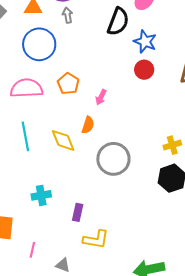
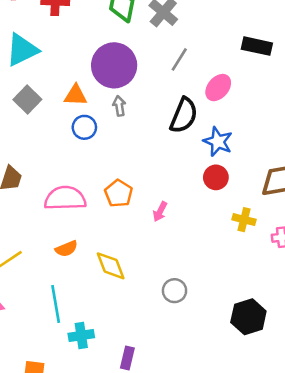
blue circle: (39, 44) -> (84, 127), moved, size x0.6
orange semicircle: (88, 125) -> (66, 249), moved, turned 48
cyan line: (25, 136) -> (56, 304), moved
yellow cross: (172, 145) -> (244, 220), moved, turned 30
gray circle: (113, 159) -> (174, 291), size x0.6

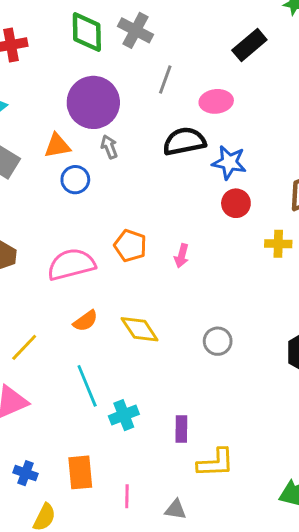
black rectangle: (257, 46) -> (249, 45), turned -40
pink ellipse: (218, 88) -> (216, 101), turned 56
black semicircle: (184, 115) -> (184, 141), turned -111

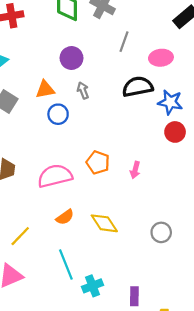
purple circle: (93, 102) -> (71, 58), size x0.6

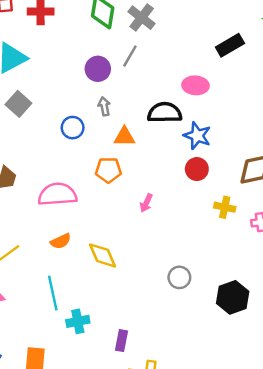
gray line: (124, 42) -> (130, 56), moved
orange triangle: (45, 89) -> (124, 137), moved
orange pentagon: (98, 162) -> (108, 170), moved, turned -30
gray circle: (161, 232) -> (179, 277), moved

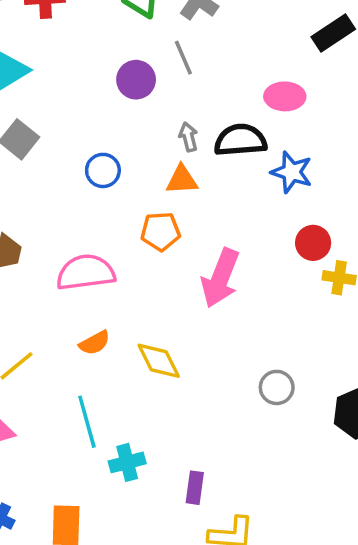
gray line: (130, 56) -> (183, 58), turned -50
gray arrow: (104, 106) -> (188, 137), moved
red circle: (197, 169) -> (313, 243), moved
pink arrow: (146, 203) -> (220, 278), size x2.0

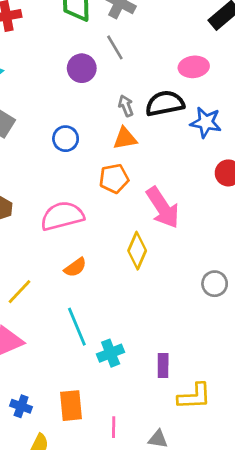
pink arrow: (220, 278) -> (163, 208), turned -48
yellow diamond: (159, 361) -> (137, 251), moved, turned 57

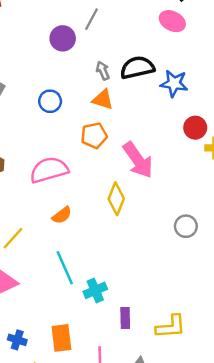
gray line: (115, 47) -> (92, 19), turned 60
pink ellipse: (194, 67) -> (172, 21), moved, turned 35
orange triangle: (125, 138) -> (103, 100), turned 30
purple rectangle: (163, 366) -> (125, 318), moved

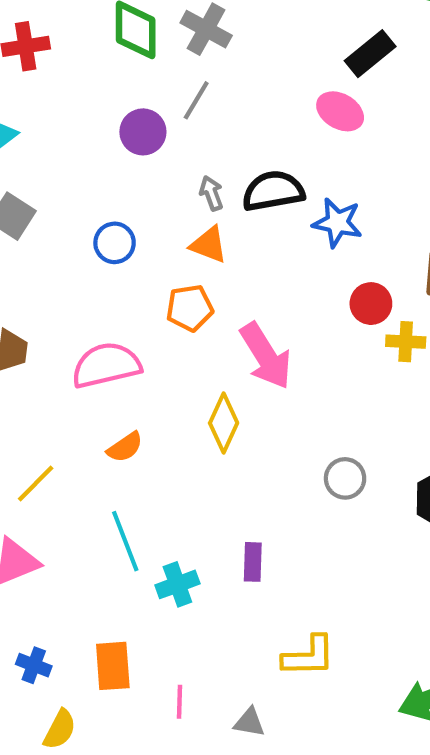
purple rectangle: (125, 318) -> (253, 562), moved

